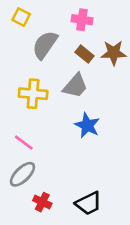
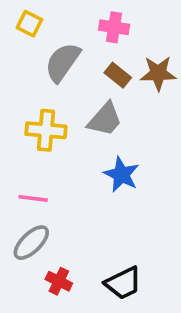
pink line: (24, 143) -> (33, 198), turned -30

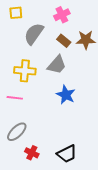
yellow square: (29, 24) -> (16, 13), turned -32
pink cross: (114, 27) -> (62, 15), turned -35
pink line: (33, 198) -> (15, 98), moved

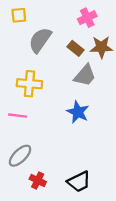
pink cross: (62, 15) -> (87, 18), moved
gray trapezoid: (57, 65) -> (85, 75), moved

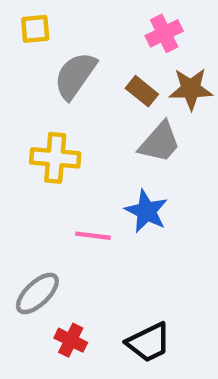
pink line: (18, 116) -> (93, 236), moved

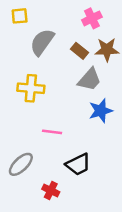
blue star: (146, 211) -> (101, 111), moved, turned 30
red cross: (71, 340) -> (51, 191), moved
black trapezoid: (149, 342) -> (78, 164), moved

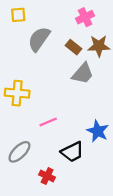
yellow cross: (31, 88) -> (17, 93), moved
blue star: (101, 111) -> (98, 131), moved, turned -30
pink line: (52, 132) -> (48, 122), turned -30

